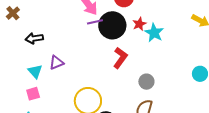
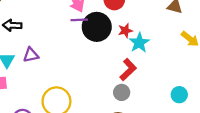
red L-shape: (120, 58) -> (128, 69), moved

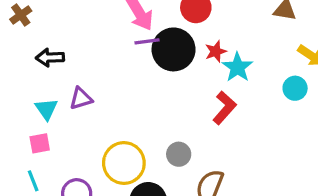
gray circle: (122, 92) -> (179, 154), moved
cyan circle: (179, 95) -> (295, 88), moved

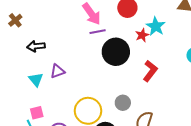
black circle: (174, 49) -> (116, 52), moved
cyan star: (237, 67) -> (156, 26), moved
pink square: (40, 143) -> (37, 113), moved

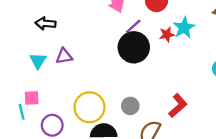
purple line: (98, 32) -> (133, 26), moved, turned -42
red L-shape: (150, 71) -> (178, 106), moved

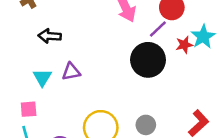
purple line: (133, 26) -> (158, 29), moved
pink square: (32, 98) -> (29, 109), moved

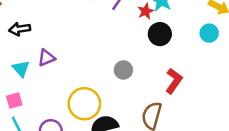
black circle: (148, 60) -> (160, 34), moved, size x0.7
gray circle: (146, 125) -> (123, 70), moved

